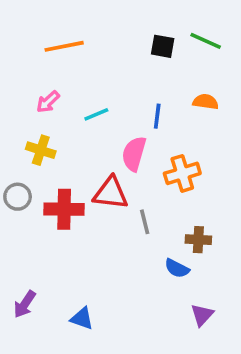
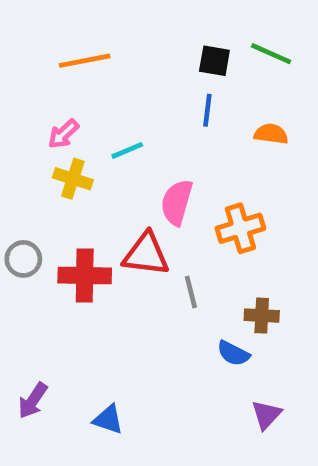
blue line: (157, 116) -> (207, 110), moved
yellow cross: (41, 150) -> (73, 179), moved

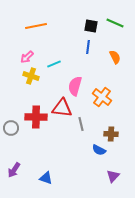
orange semicircle: (271, 134) -> (115, 57), turned 56
orange cross: (240, 228) -> (102, 97), turned -36
gray circle: (23, 259) -> (11, 128), moved

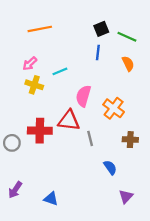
green line: (115, 23) -> (127, 37), moved
black square: (91, 26) -> (101, 29), turned -32
brown cross: (111, 134) -> (130, 140), moved
blue semicircle: (99, 150) -> (110, 167), turned -152

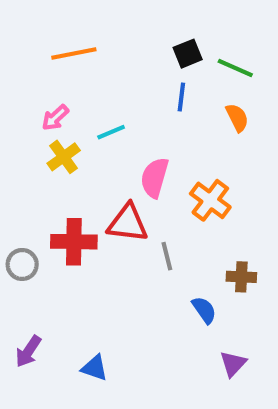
yellow cross: (34, 85) -> (64, 157), turned 36
brown cross: (130, 140) -> (241, 277), moved

